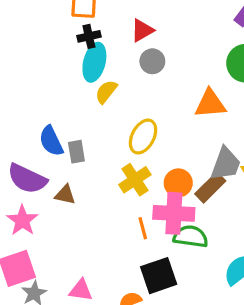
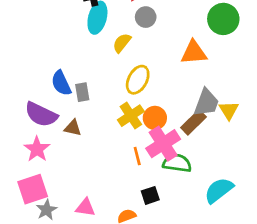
yellow semicircle: (106, 92) -> (122, 43), moved
orange circle: (178, 183) -> (155, 118), moved
pink cross: (174, 213) -> (163, 144), turned -36
black square: (159, 276) -> (150, 195), size x0.6

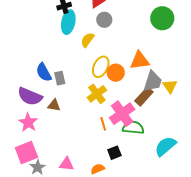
orange triangle: (194, 53) -> (140, 60), moved
orange circle: (155, 118) -> (116, 73), moved

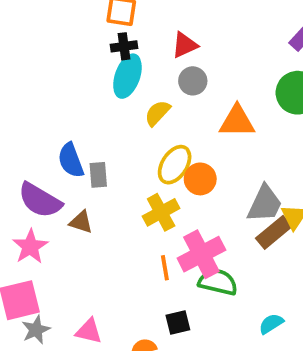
orange triangle: (140, 60) -> (237, 121), moved
brown rectangle: (144, 96) -> (274, 232), moved
cyan semicircle: (165, 146) -> (271, 324), size x0.6

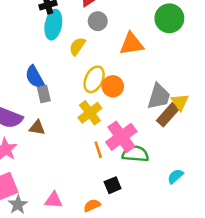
blue semicircle: (71, 160) -> (35, 77), moved

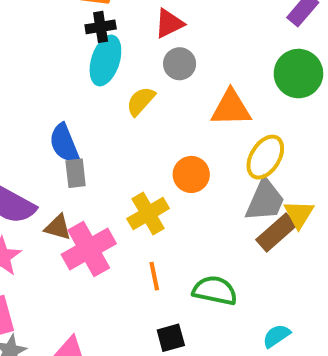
yellow ellipse: (94, 79) -> (265, 157), moved
pink cross: (121, 137) -> (89, 249), moved

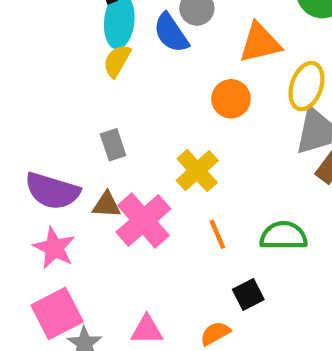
yellow semicircle: (141, 101) -> (117, 61), moved
blue semicircle: (64, 143) -> (171, 33), moved
orange circle: (191, 174) -> (231, 99), moved

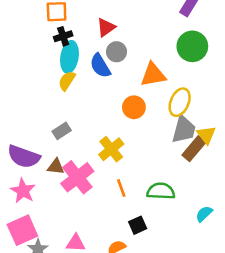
gray rectangle: (113, 145) -> (62, 131), turned 72

